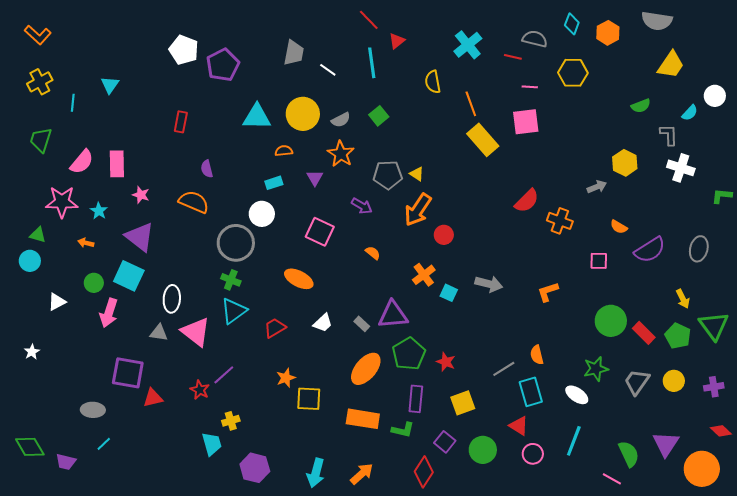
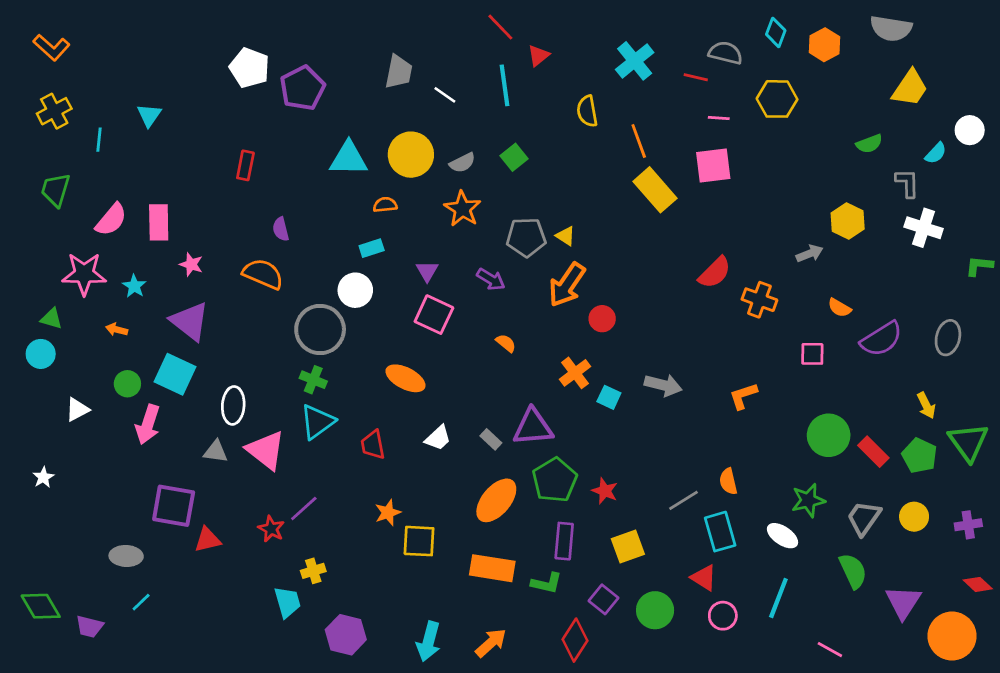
purple triangle: (315, 178) -> (427, 271), moved
red trapezoid: (275, 328) -> (373, 445), turned -70
green semicircle: (629, 454) -> (853, 571), moved

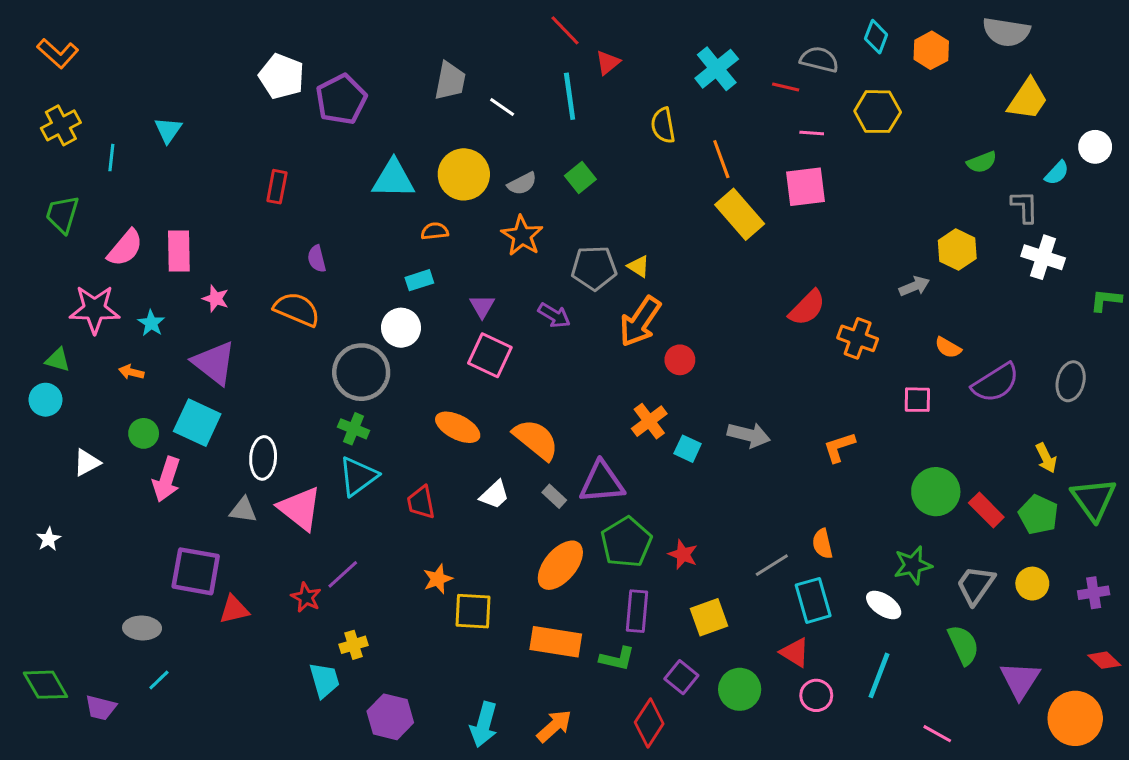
orange semicircle: (506, 343) -> (536, 440), moved, size x2.0

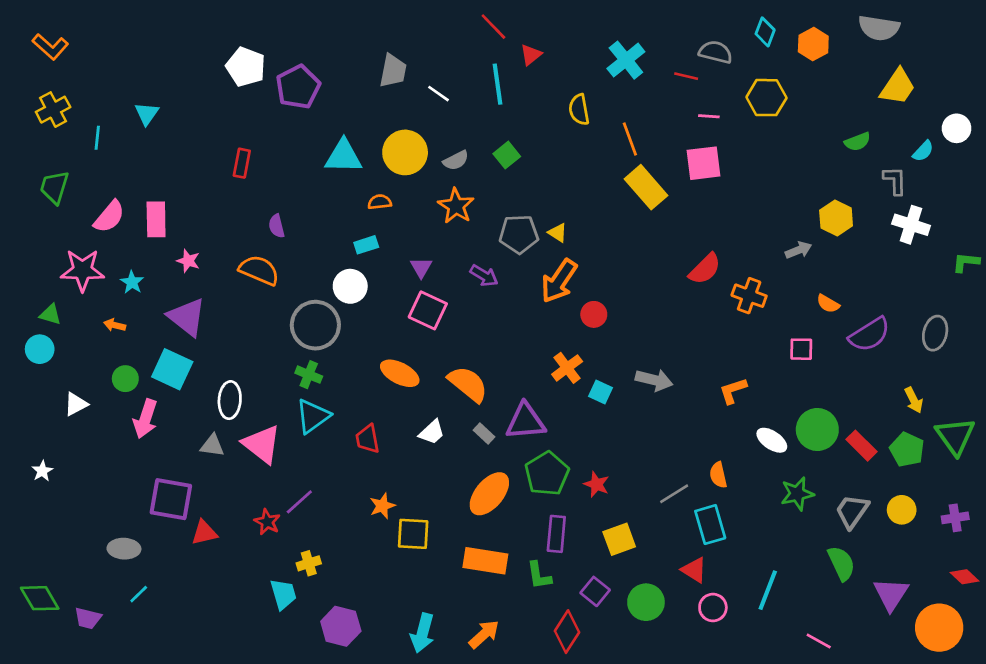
white ellipse: (884, 605) -> (772, 440), moved
green L-shape: (617, 659) -> (539, 575), turned 68

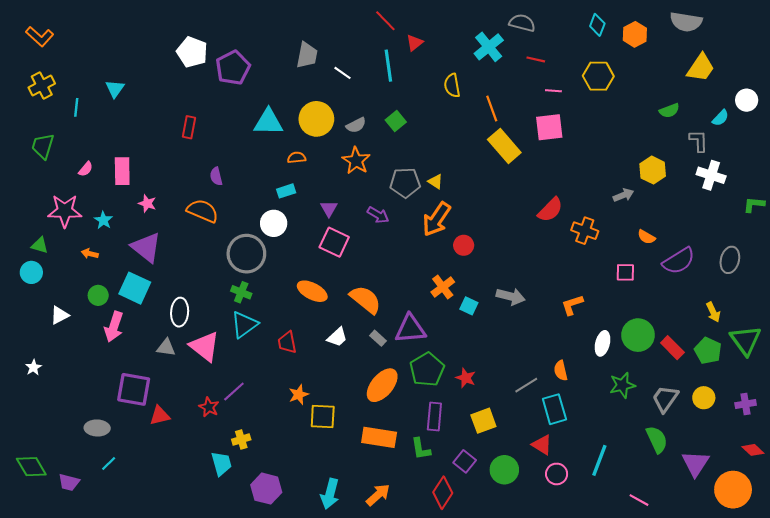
gray semicircle: (716, 52) -> (522, 23), moved
pink semicircle: (109, 217) -> (86, 169), size x0.6
white ellipse: (772, 440) -> (603, 343), turned 70

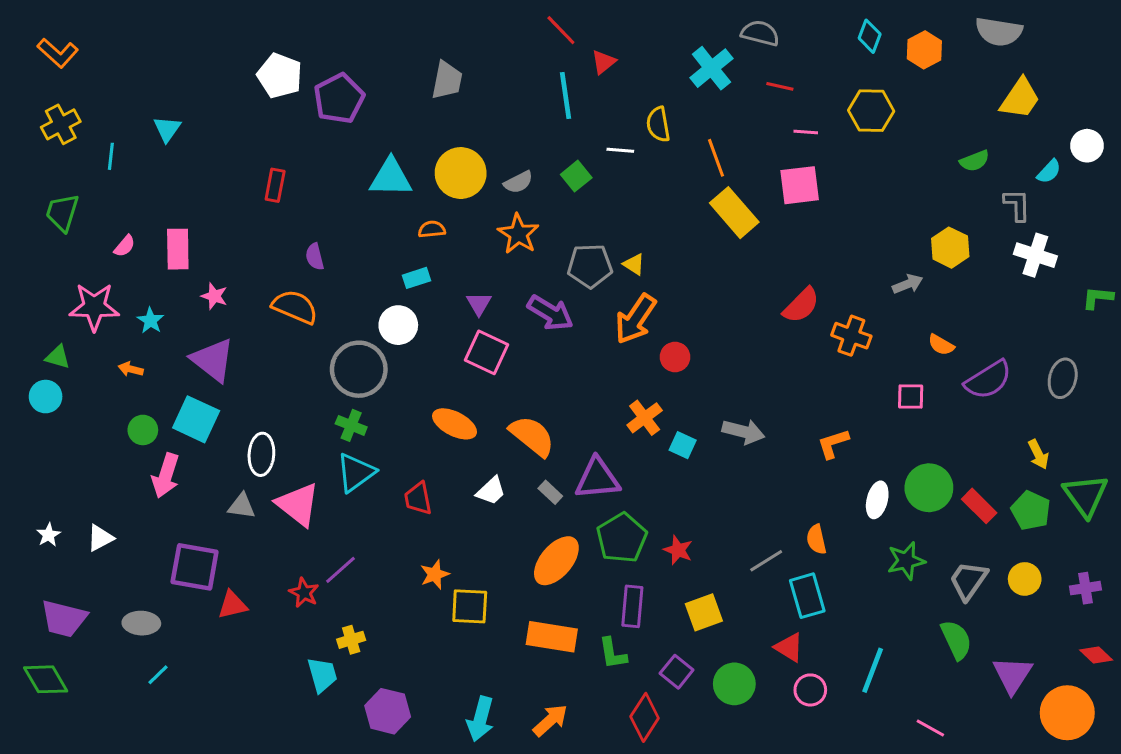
white line: (343, 73) -> (620, 150), moved, turned -30
purple arrow: (378, 215) -> (550, 313), size x1.4
white triangle: (60, 315) -> (100, 538), moved
purple trapezoid: (69, 482) -> (64, 619), moved, size x1.5

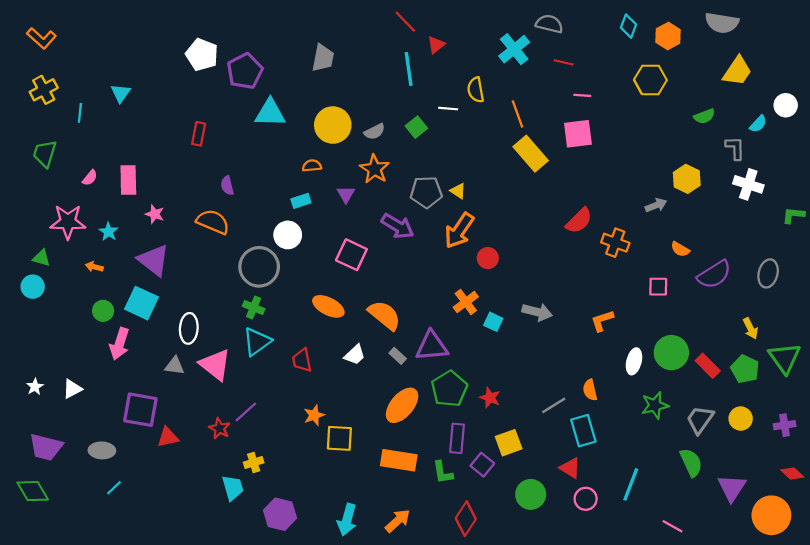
yellow hexagon: (871, 111) -> (650, 80), moved
cyan triangle: (391, 178) -> (270, 113), moved
purple triangle: (479, 304) -> (346, 194), moved
purple square: (677, 672) -> (482, 465), moved

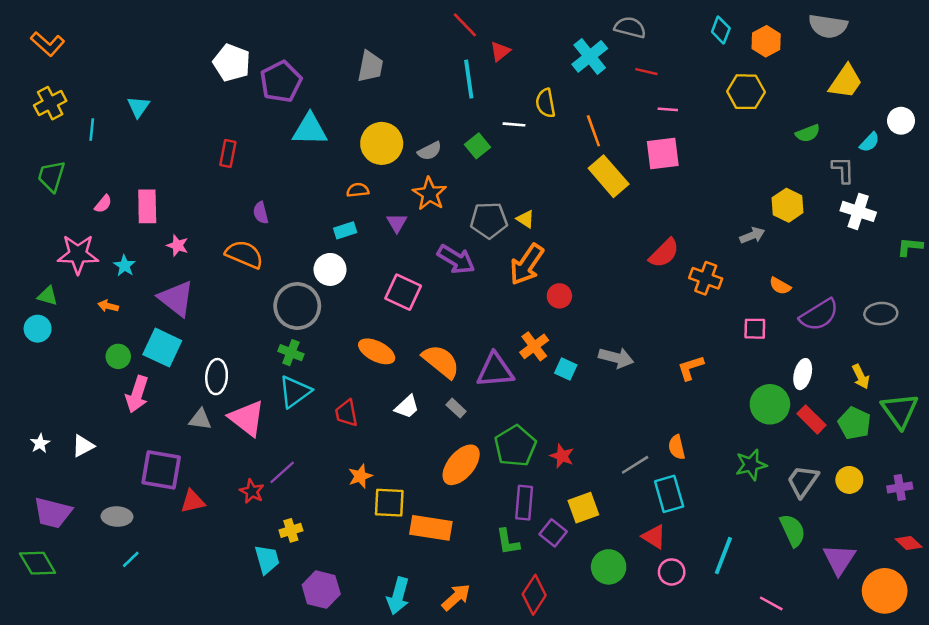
gray ellipse: (768, 273) -> (881, 314), turned 72
purple triangle: (432, 346) -> (495, 370), moved
white ellipse: (634, 361) -> (803, 374), moved
orange rectangle: (399, 460) -> (431, 528), moved

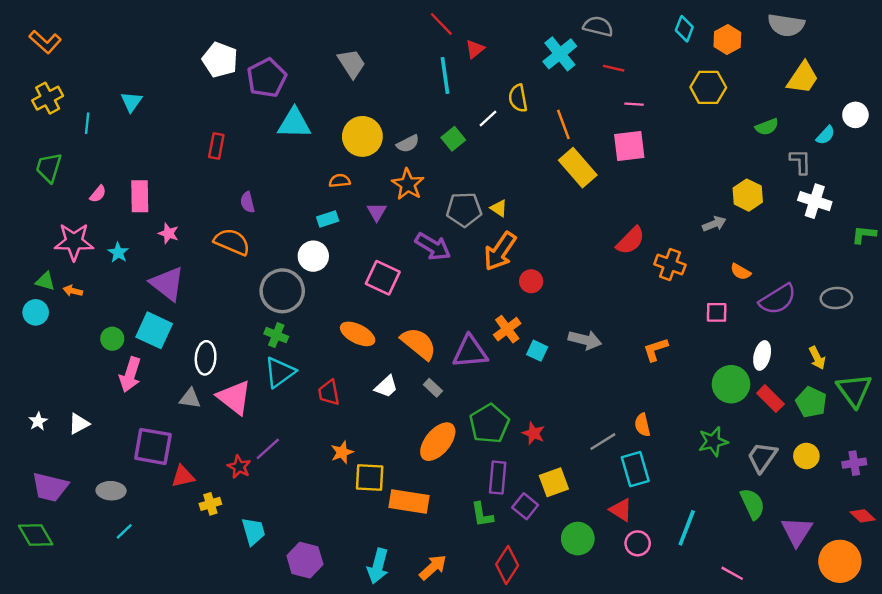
gray trapezoid: (370, 67) -> (352, 63), turned -44
white line: (514, 124) -> (488, 118), turned -48
orange arrow: (108, 306) -> (73, 291), moved
yellow cross: (291, 530) -> (210, 504), moved

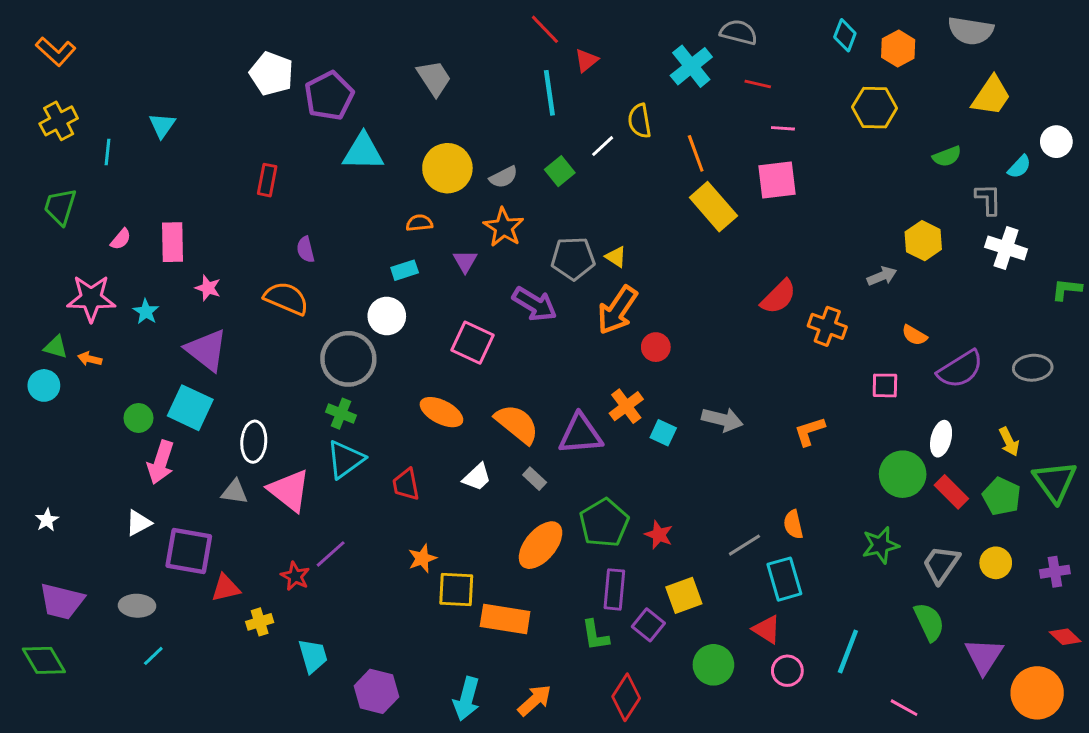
white triangle: (79, 424) -> (138, 523), moved

